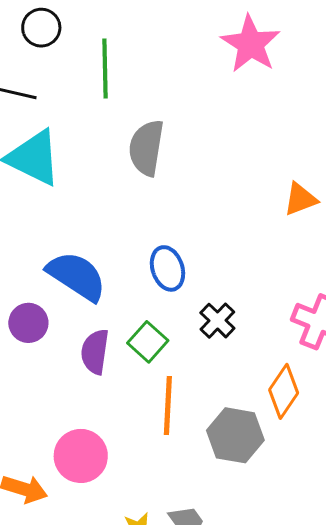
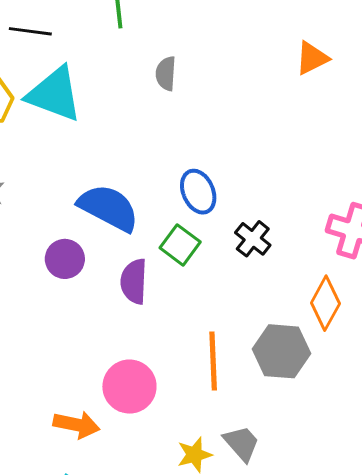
gray semicircle: (146, 148) -> (166, 74), size x0.6
orange triangle: (300, 199) -> (312, 58), moved
green square: (148, 342) -> (180, 245), moved
orange line: (168, 405) -> (213, 361), moved

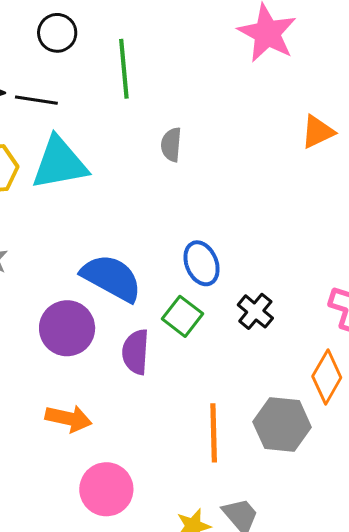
cyan triangle: (54, 94) -> (59, 163), turned -32
purple circle: (65, 259) -> (67, 328), size x1.4
pink circle: (129, 387) -> (106, 489), moved
orange arrow: (76, 425) -> (69, 419), moved

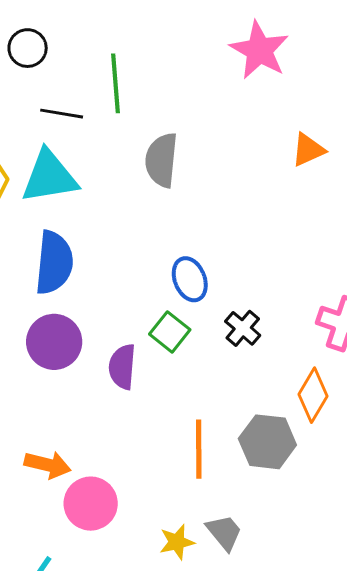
black circle: (57, 33) -> (28, 48), moved
black line: (36, 100) -> (62, 114), moved
gray semicircle: (171, 145) -> (162, 160), size x1.6
blue semicircle: (111, 278) -> (54, 263), moved, turned 66
orange arrow: (69, 419) -> (48, 465), moved

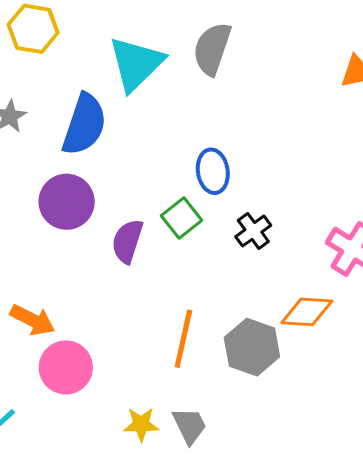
cyan triangle: (49, 177) -> (136, 64), moved, turned -48
orange diamond: (313, 395) -> (307, 312), turned 50

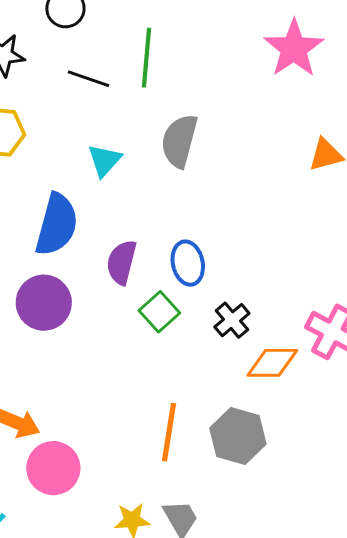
cyan triangle: (136, 64) -> (104, 160), size x0.6
purple semicircle: (127, 241) -> (122, 262), moved
orange diamond: (307, 312) -> (272, 363), moved

